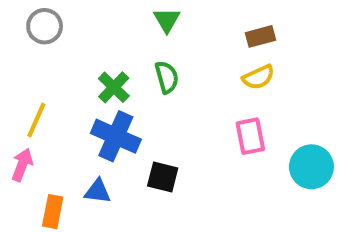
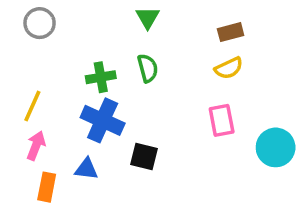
green cross: (114, 87) -> (101, 77), turned 36
pink arrow: (22, 165) -> (36, 146), moved

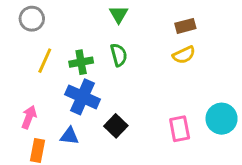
yellow line: (32, 106) -> (45, 61), moved
pink rectangle: (222, 120) -> (180, 129), moved
black square: (144, 156) -> (116, 126), turned 30

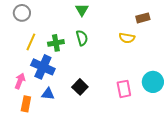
brown rectangle: (185, 26) -> (143, 18), moved
yellow semicircle: (184, 55) -> (127, 38), turned 35
blue cross: (83, 97) -> (43, 67), moved

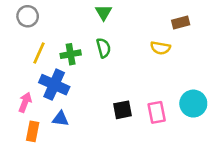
black square: (80, 87) -> (122, 110), moved, turned 35

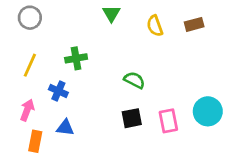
green semicircle: (104, 48) -> (134, 80), moved, turned -48
yellow semicircle: (160, 48) -> (155, 26), moved, turned 60
yellow line: (39, 53) -> (30, 65), moved
blue cross: (54, 85) -> (58, 91), size x0.6

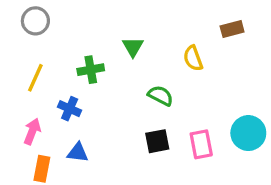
green triangle: (111, 14) -> (133, 47), moved
yellow semicircle: (155, 26) -> (193, 58), moved

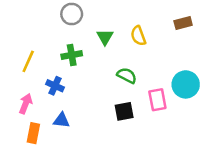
gray circle: (35, 21) -> (72, 14), moved
yellow semicircle: (193, 58) -> (138, 36), moved
cyan circle: (248, 133) -> (186, 84), moved
pink rectangle: (201, 144) -> (157, 100), moved

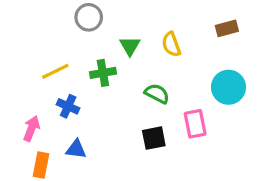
green cross: (72, 55) -> (103, 73), moved
yellow line: (28, 61) -> (55, 71), moved, turned 40
cyan circle: (186, 84) -> (228, 87), moved

